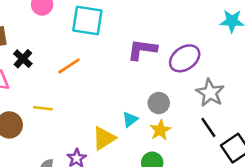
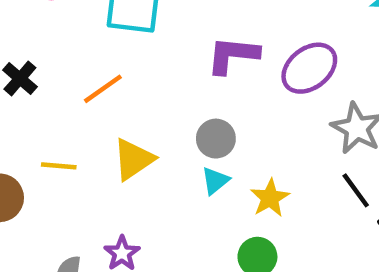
gray circle: (159, 103) -> (216, 139), moved
yellow triangle: (104, 138) -> (134, 159), moved

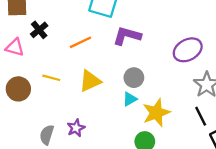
purple L-shape: (233, 55) -> (127, 36), moved
yellow star: (270, 198) -> (156, 113), size x1.4

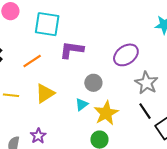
gray circle: (134, 78) -> (93, 83), moved

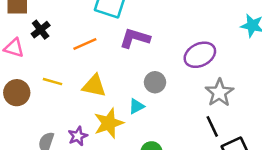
yellow triangle: (45, 93) -> (94, 86), turned 35
yellow star: (106, 113) -> (109, 123), moved

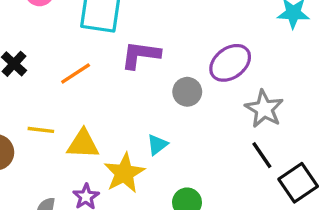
gray circle: (155, 82) -> (187, 92), moved
yellow triangle: (94, 86) -> (83, 144), moved

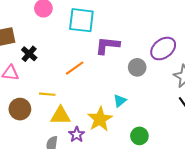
orange line: (76, 73) -> (75, 68), moved
yellow triangle: (83, 144) -> (61, 116), moved

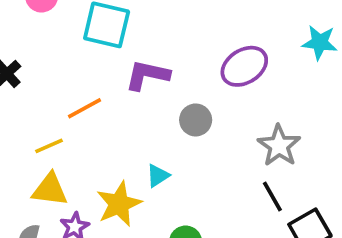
purple ellipse: (163, 49) -> (244, 66), moved
yellow line: (47, 94) -> (49, 146), moved, turned -35

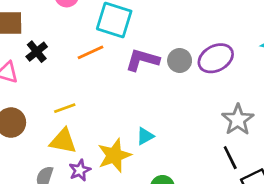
orange line: (85, 108) -> (91, 52), moved
gray circle: (196, 120) -> (180, 60), moved

